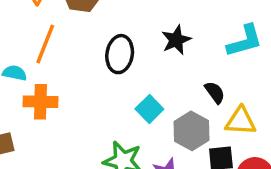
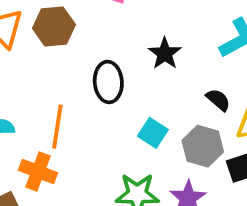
orange line: (45, 44) -> (57, 127), moved
orange cross: (40, 102) -> (38, 171), moved, turned 32

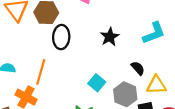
black ellipse: (108, 82) -> (61, 37), moved

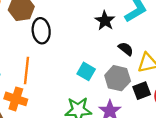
black star: (110, 37) -> (105, 21), moved

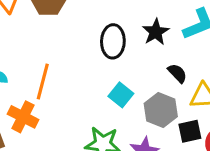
black ellipse: (41, 31) -> (113, 41), moved

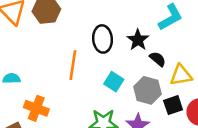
black star: (156, 32) -> (138, 40), moved
orange line: (43, 82) -> (73, 65), moved

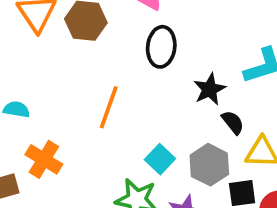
black ellipse: (103, 39) -> (161, 47), moved
cyan square: (114, 82) -> (160, 159), moved

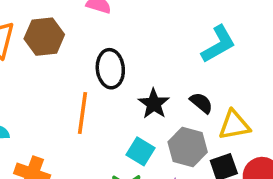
black ellipse: (161, 47) -> (110, 69), moved
black star: (210, 89) -> (154, 104), moved

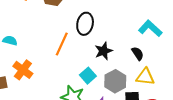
cyan L-shape: (218, 44) -> (150, 28), turned -125
black semicircle: (201, 103) -> (138, 54), moved

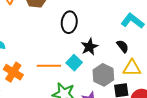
orange line: (62, 44) -> (49, 66), moved, turned 70
cyan square: (88, 76) -> (74, 63), moved

